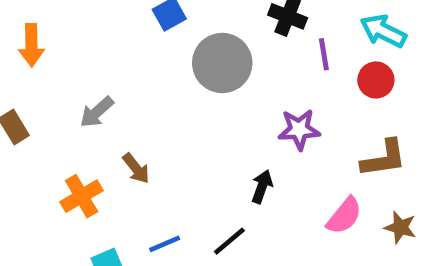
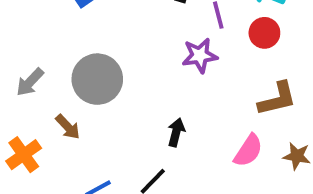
gray circle: (222, 63) -> (97, 79), moved
purple star: (299, 129) -> (200, 55), moved

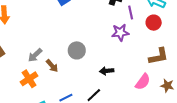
gray circle: (97, 79) -> (77, 50), moved, size x0.7
gray arrow: (30, 82) -> (35, 55), moved
black arrow: (176, 132) -> (107, 71), turned -112

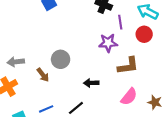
gray arrow: (35, 55) -> (16, 62), turned 35
brown L-shape: (159, 56) -> (128, 66), moved
brown arrow: (52, 66) -> (43, 75), moved

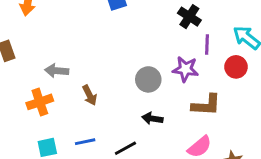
gray circle: (61, 59) -> (148, 79), moved

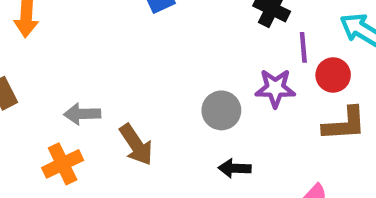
red circle: (236, 67) -> (333, 75), moved
brown arrow: (90, 95) -> (136, 145), size x1.4
brown L-shape: (206, 105) -> (344, 124), moved

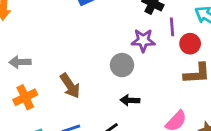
purple star: (275, 88) -> (143, 40), moved
gray arrow: (82, 114) -> (20, 62), moved

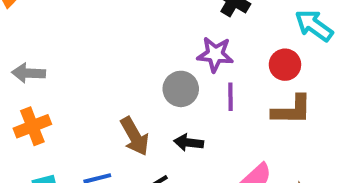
purple line: (172, 27) -> (231, 97), moved
brown arrow: (70, 86) -> (135, 136), moved

